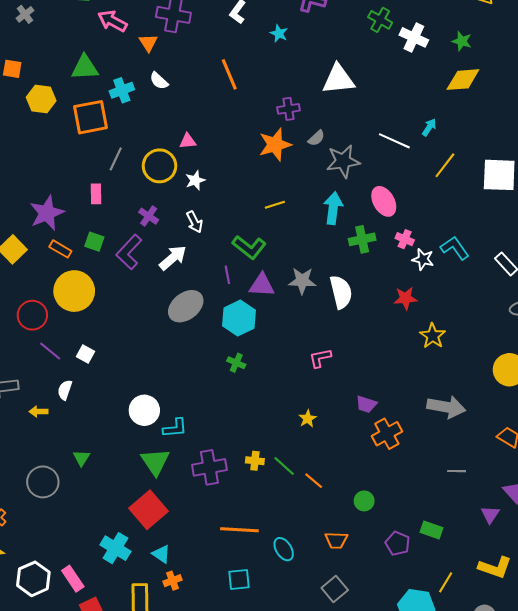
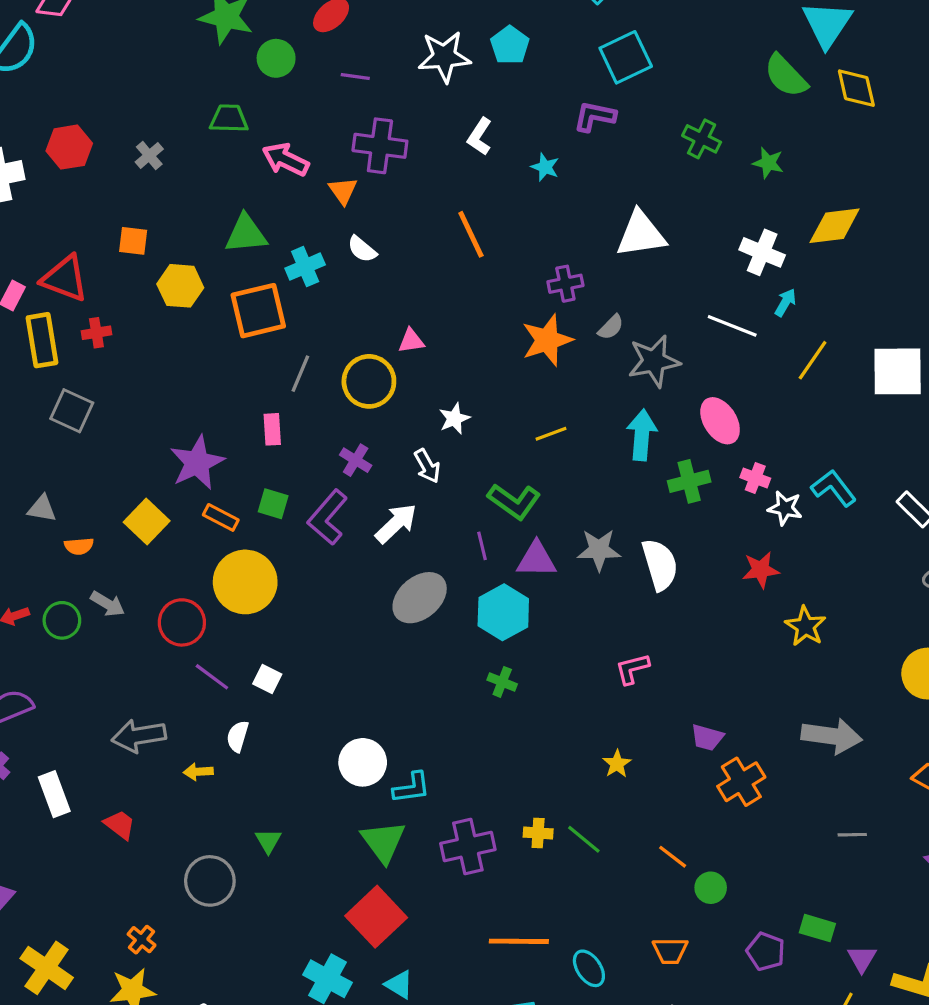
white cross: (414, 37) -> (762, 252), moved
green star: (462, 41) -> (768, 163), moved
white star: (195, 180) -> (454, 419), moved
orange line: (314, 481) -> (673, 857), moved
purple triangle: (490, 515) -> (862, 959), moved

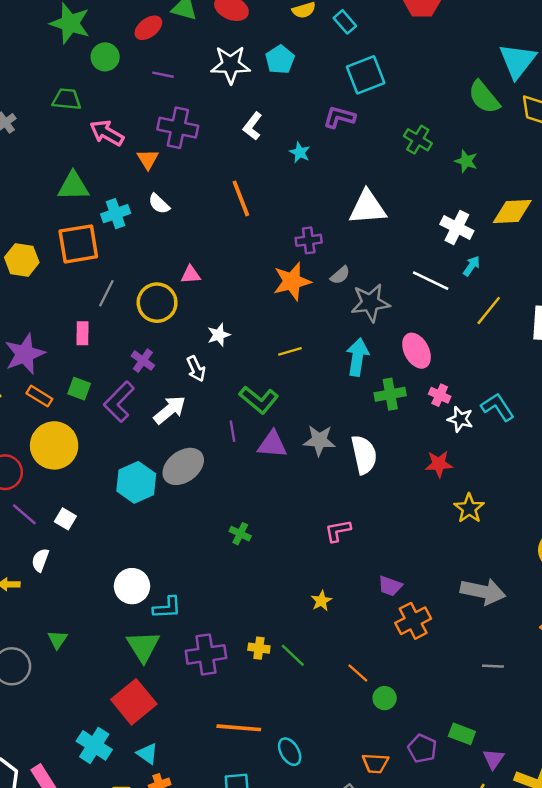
yellow hexagon: (180, 286) -> (22, 260), moved
cyan hexagon: (503, 612) -> (136, 482), moved
orange trapezoid: (670, 951) -> (375, 763), moved

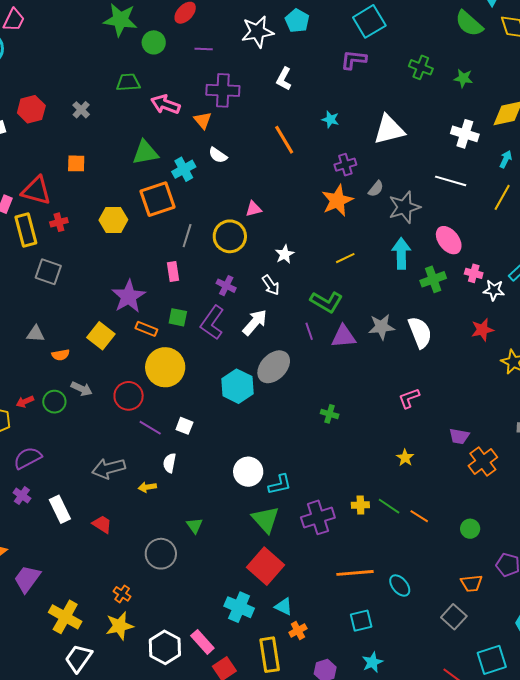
cyan star: (300, 152) -> (330, 120), moved
cyan arrow: (472, 266) -> (506, 159), moved
orange line: (358, 673) -> (419, 516), moved

